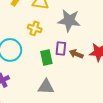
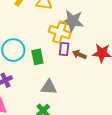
yellow cross: (35, 28) -> (60, 32), moved, size x1.5
green rectangle: (46, 57) -> (37, 57), moved

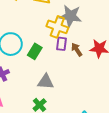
brown arrow: (79, 55) -> (77, 50), turned 32
green rectangle: (37, 57) -> (35, 51), turned 42

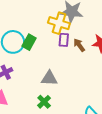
green rectangle: (35, 51) -> (29, 42), moved

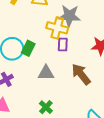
brown arrow: (79, 45) -> (81, 74), moved, size x1.6
gray triangle: (49, 78) -> (46, 73), moved

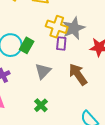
gray star: (69, 16) -> (74, 28), moved, turned -30
gray triangle: (46, 73) -> (43, 71), turned -48

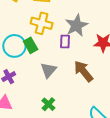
yellow cross: (57, 27) -> (42, 23), moved
green rectangle: (27, 45) -> (31, 45), turned -56

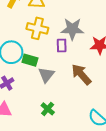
gray star: (77, 25) -> (72, 29), turned 30
green rectangle: (31, 45) -> (30, 60), moved, turned -42

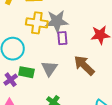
gray star: (72, 29) -> (57, 21), moved
green rectangle: (30, 60) -> (26, 72), moved

